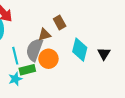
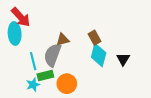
brown rectangle: (60, 22) -> (94, 38), moved
orange circle: (48, 59) -> (67, 84), moved

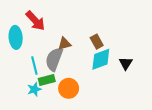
red arrow: (21, 17) -> (35, 21), moved
cyan diamond: (99, 55) -> (101, 59), turned 55

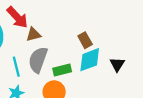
brown triangle: (64, 44) -> (33, 34), moved
green rectangle: (47, 80) -> (62, 70), moved

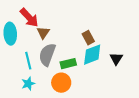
brown triangle: (33, 34) -> (43, 33), turned -40

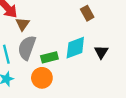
brown rectangle: (88, 38) -> (87, 13), moved

